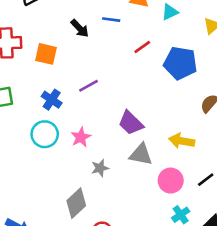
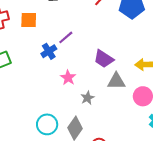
blue cross: (52, 100) -> (49, 51), moved, turned 35
cyan circle: (45, 134) -> (47, 124), moved

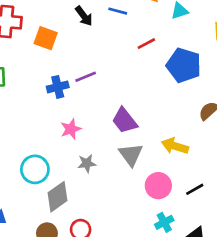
gray triangle: (116, 81) -> (131, 155), turned 36
cyan circle: (47, 124) -> (35, 169), moved

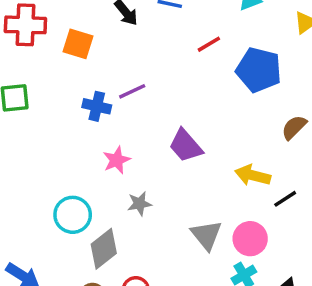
blue cross: (58, 87) -> (97, 106), turned 30
gray triangle: (131, 155) -> (206, 235), moved
pink circle: (158, 186) -> (250, 239), moved
black line: (195, 189) -> (285, 199), moved

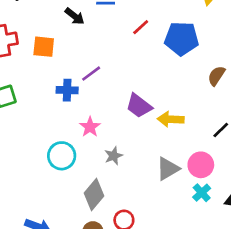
yellow arrow: (253, 175) -> (171, 119), moved
cyan circle: (73, 215) -> (62, 156), moved
gray triangle: (206, 235) -> (168, 169), turned 50

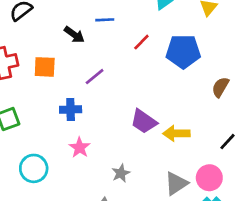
purple line: (91, 74) -> (95, 77), moved
pink star: (90, 127) -> (80, 147), moved
cyan circle: (62, 156) -> (34, 168), moved

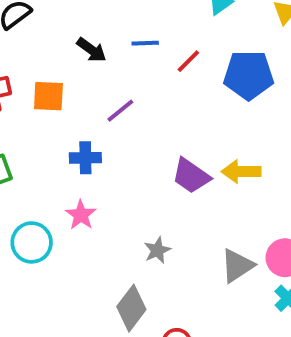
blue line: (105, 20) -> (145, 43), moved
yellow arrow: (176, 133) -> (241, 172), moved
pink star: (80, 147) -> (81, 215), moved

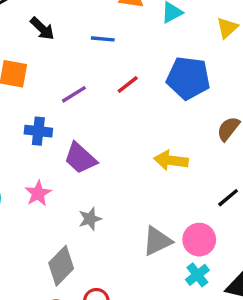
black arrow: (91, 50) -> (42, 29), moved
red line: (188, 61) -> (128, 84), moved
purple trapezoid: (191, 176) -> (80, 158), moved
pink star: (81, 215) -> (38, 193), moved

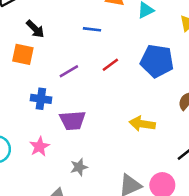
black arrow: (42, 29) -> (35, 29), moved
purple trapezoid: (80, 158) -> (73, 120), turned -48

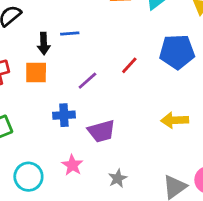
black arrow: (35, 29) -> (44, 44), turned 54
blue line: (92, 29) -> (70, 34), moved

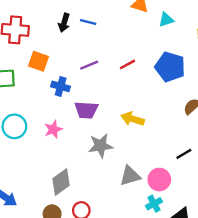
orange square: (36, 73) -> (39, 61), moved
yellow arrow: (175, 120) -> (133, 119), moved
gray star: (118, 178) -> (101, 146), moved, size x1.5

